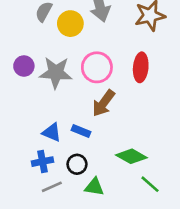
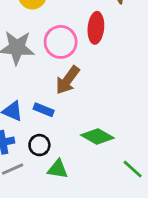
red ellipse: (141, 67) -> (96, 28), moved
green line: (150, 184) -> (133, 169), moved

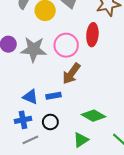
blue rectangle: (44, 110) -> (54, 96), turned -32
green triangle: (58, 169) -> (81, 140), moved, turned -42

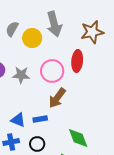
gray star: (34, 49) -> (21, 75), size x0.7
green diamond: (93, 116) -> (78, 138), turned 40

